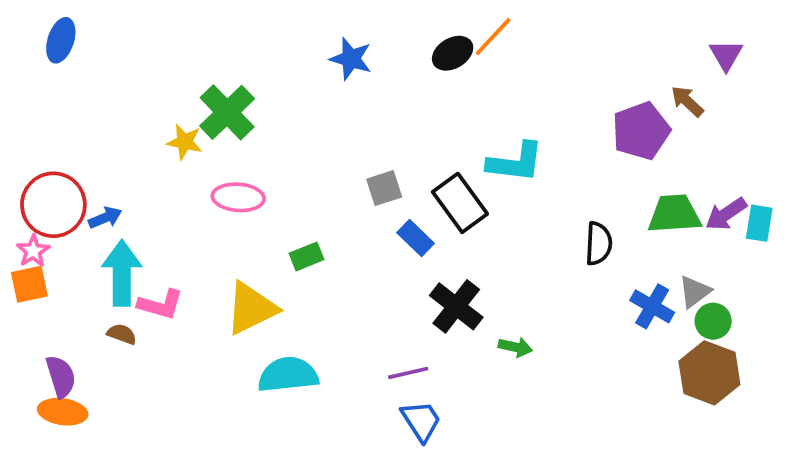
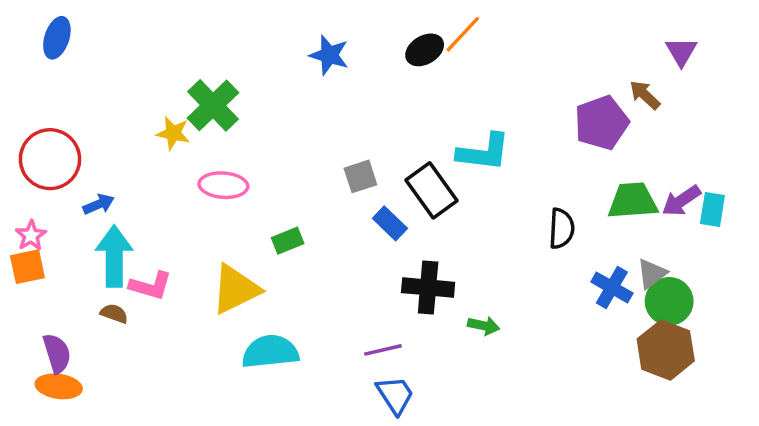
red circle: (53, 205) -> (50, 159), moved
black cross: (456, 306) -> (428, 287), turned -33
green circle: (713, 321) -> (669, 301), size x1.4

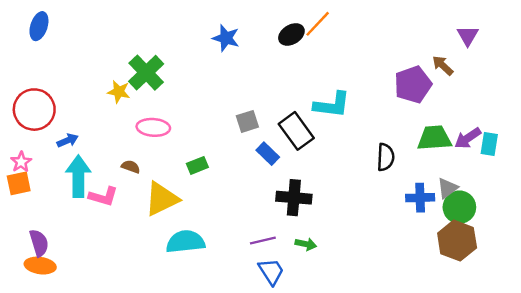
blue cross: (612, 287) -> (420, 198), turned -32
brown semicircle: (114, 314) -> (131, 167), moved
green arrow: (484, 326) -> (306, 244), moved

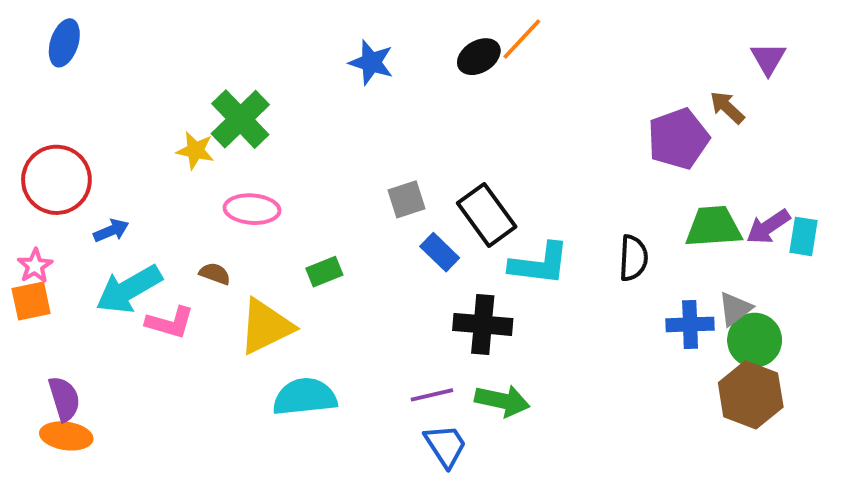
cyan L-shape: (332, 105) -> (539, 264), moved
cyan arrow: (78, 176) -> (129, 289), turned -120
green arrow: (306, 244) -> (502, 401), size x1.5

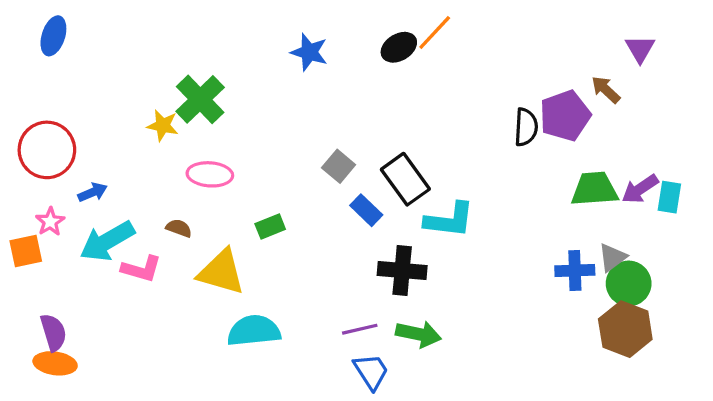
gray square: (406, 199) -> (339, 166), turned -32
black semicircle: (633, 258) -> (526, 127), moved
pink star: (35, 266) -> (50, 222), moved
yellow triangle: (266, 326) -> (221, 272), turned 42

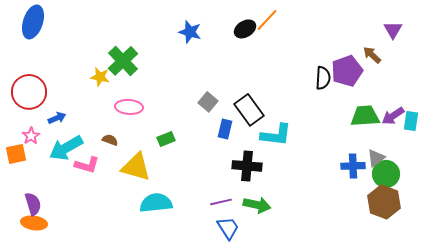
blue ellipse: (53, 36) -> (33, 22), size x1.4
blue rectangle: (366, 210) -> (225, 129), turned 60

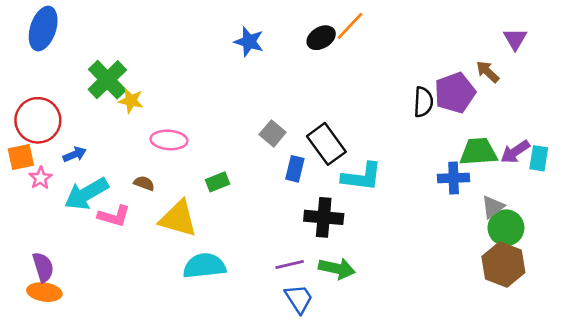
green cross: (123, 61) -> (107, 80), moved
orange square: (16, 154) -> (21, 157), moved
blue cross: (353, 166) -> (454, 178), moved

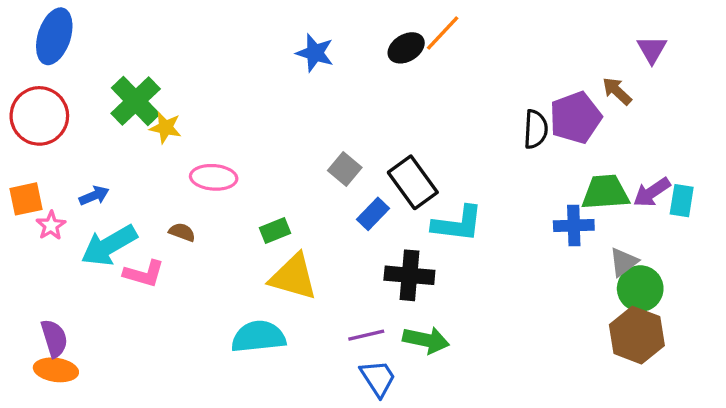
red circle: (38, 120) -> (39, 116), moved
blue rectangle: (295, 169) -> (373, 214), turned 30
yellow triangle: (178, 219) -> (293, 277), moved

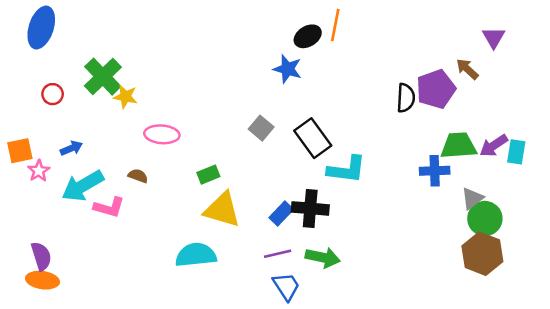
orange line: (443, 33) -> (335, 25), turned -32
blue star: (315, 53) -> (288, 69), moved
red circle: (39, 116) -> (53, 94), moved, size x0.5
blue rectangle: (373, 214) -> (281, 214), moved

